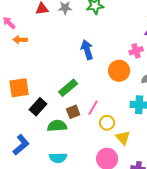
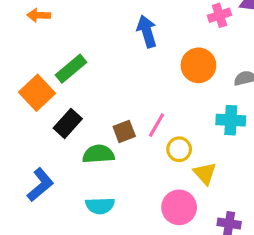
pink cross: (136, 51) -> (219, 15), moved
orange square: (19, 88) -> (37, 93), turned -35
green rectangle: (68, 88) -> (71, 69), moved

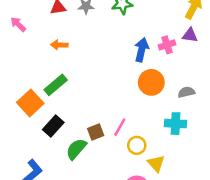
orange arrow: (39, 15) -> (59, 45), moved
blue arrow: (147, 31) -> (142, 50), moved, turned 30
green semicircle: (98, 154) -> (76, 149), turned -45

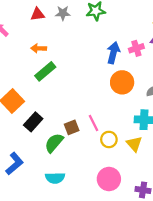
green rectangle: (56, 85) -> (45, 71), moved
pink line: (120, 127) -> (94, 123), turned -56
yellow triangle: (156, 164) -> (134, 144), moved

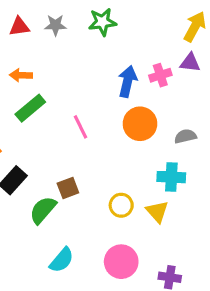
pink line: (94, 123) -> (80, 127), moved
cyan semicircle: (55, 178) -> (62, 260), moved, turned -48

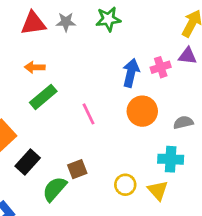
red triangle: (19, 27) -> (33, 23), size x1.4

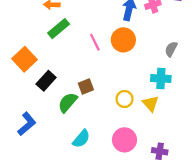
orange circle: (142, 111) -> (123, 40), moved
gray semicircle: (183, 122) -> (171, 49), turned -49

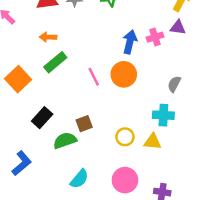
orange square: (25, 59) -> (18, 79), moved
green semicircle: (68, 102) -> (65, 140), turned 30
yellow triangle: (151, 104) -> (153, 142), turned -42

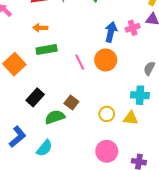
green rectangle: (55, 62) -> (47, 50), turned 30
brown square: (84, 124) -> (71, 103), turned -32
cyan semicircle: (79, 179) -> (44, 148), moved

